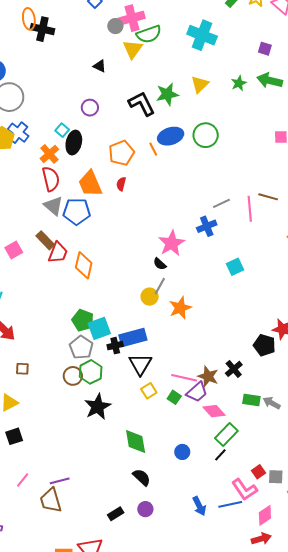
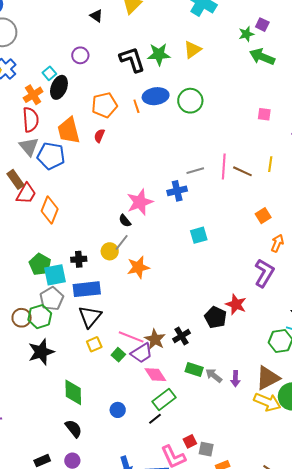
green star: (239, 83) -> (246, 34), moved
pink line: (250, 209) -> (224, 166), moved
black cross: (115, 346) -> (79, 259), moved
gray pentagon: (81, 347) -> (52, 299), moved

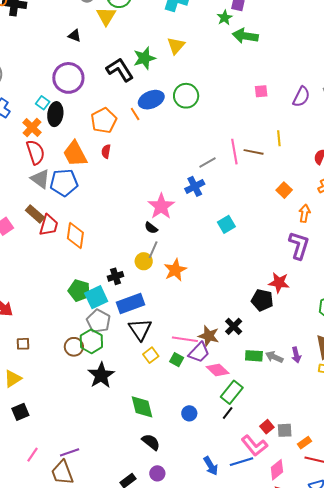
purple circle: (80, 55) -> (68, 78), size x1.8

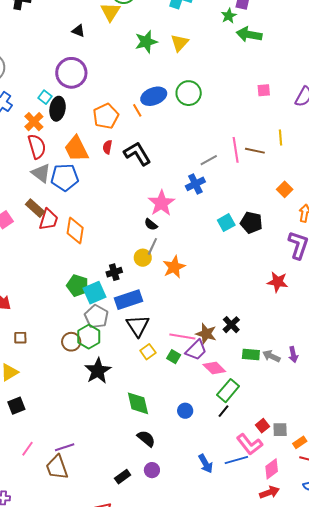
green star: (144, 58) -> (146, 42), moved
black L-shape: (120, 70) -> (137, 154), moved
black pentagon: (262, 300) -> (251, 223), moved

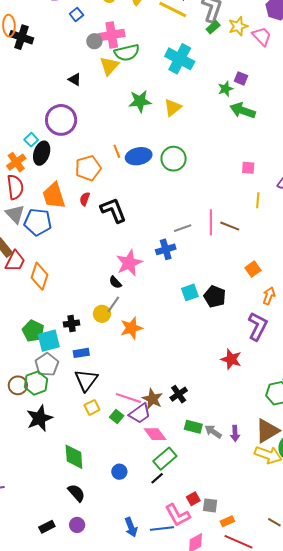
orange line: (137, 110) -> (117, 151), moved
yellow line: (280, 138) -> (258, 200), moved
blue rectangle: (129, 300) -> (81, 353), size x0.6

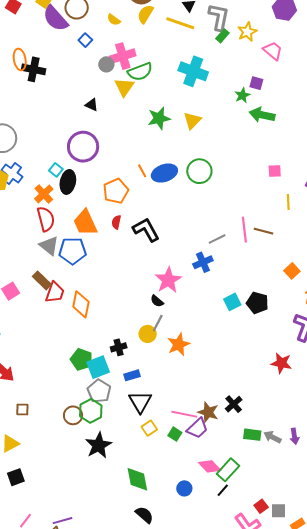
pink trapezoid: (262, 36) -> (273, 51), moved
pink diamond: (155, 434) -> (210, 466), moved

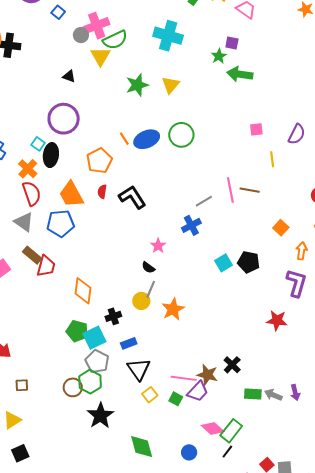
gray triangle: (49, 246) -> (24, 222), moved
pink star: (168, 280) -> (158, 246), size x0.6
orange diamond: (81, 304) -> (83, 291), moved

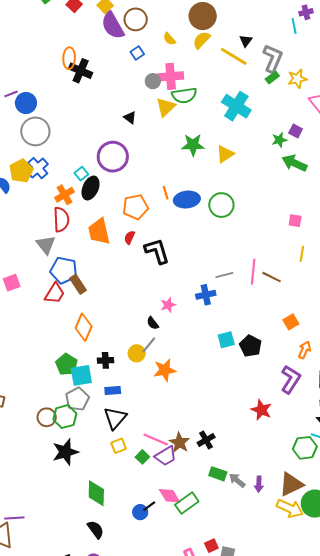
blue pentagon: (61, 223) -> (64, 270), moved
brown rectangle: (32, 255) -> (78, 284), moved
black line: (227, 452) -> (149, 506), moved

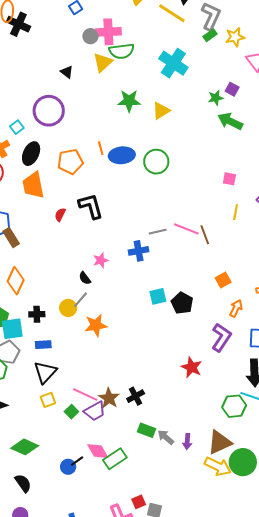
black ellipse: (91, 188) -> (31, 154), moved
red semicircle: (129, 237) -> (60, 215), moved
pink line: (253, 272) -> (186, 229), turned -75
brown line: (272, 277) -> (205, 235), turned 42
green diamond: (96, 493) -> (25, 447), turned -68

